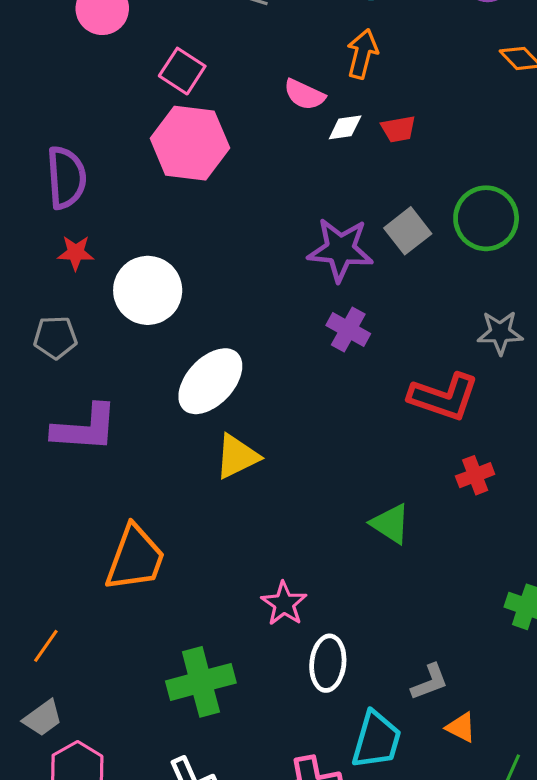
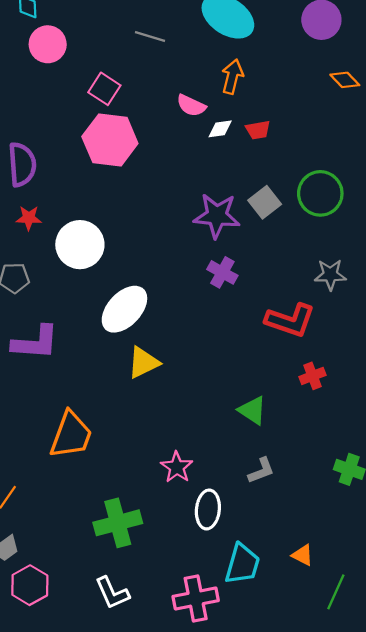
gray L-shape: (430, 682) -> (261, 471), moved

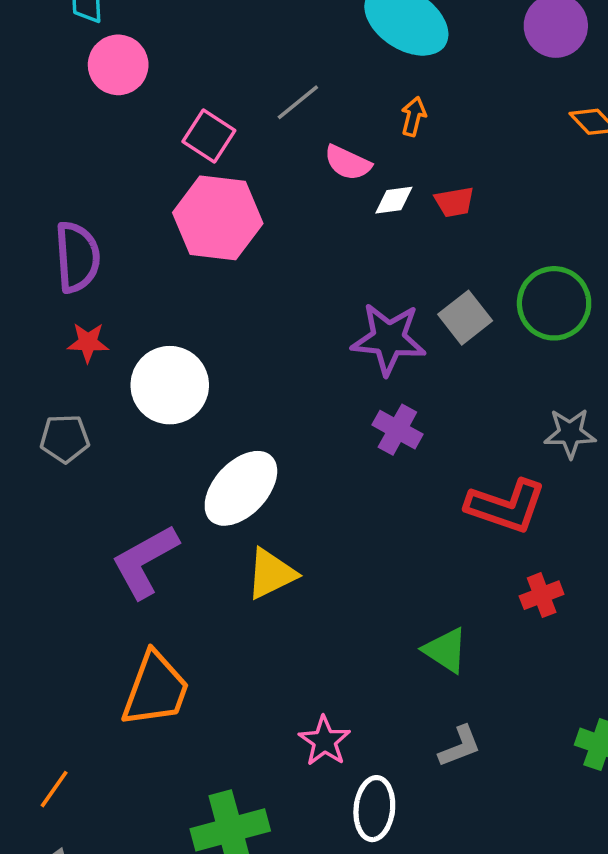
gray line: (150, 36) -> (298, 102), moved, turned -56
orange arrow: (232, 77) -> (413, 116), size x0.7
purple L-shape: (35, 343) -> (145, 561), moved, turned 147

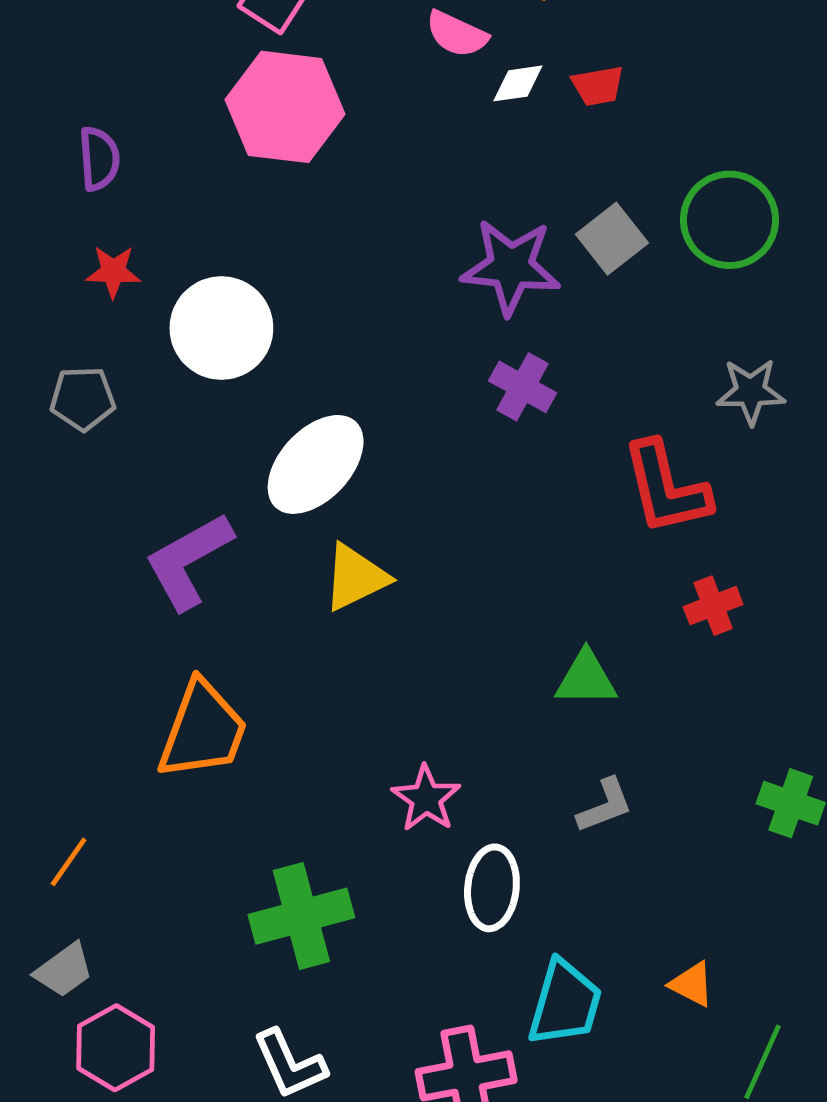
purple semicircle: (77, 257) -> (99, 159), size x0.7
red L-shape: (506, 506) -> (666, 488), turned 58
green triangle: (446, 650) -> (586, 678), turned -33

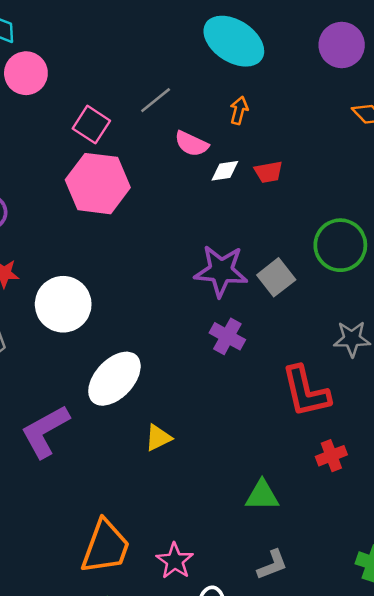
gray square: (612, 239) -> (276, 277), moved
yellow triangle: (356, 577) -> (158, 438), moved, size x0.7
orange trapezoid: (203, 730) -> (105, 547), moved

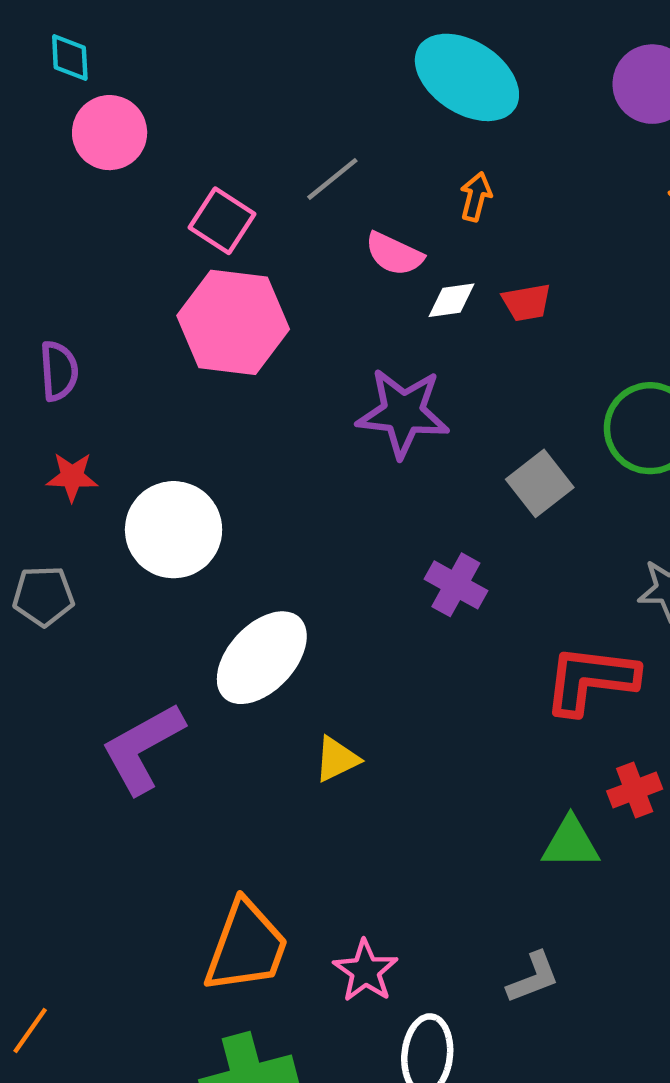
purple star: (221, 271) -> (403, 413), moved
red L-shape: (306, 391) -> (591, 680), turned 110
green triangle: (262, 495) -> (571, 843), moved

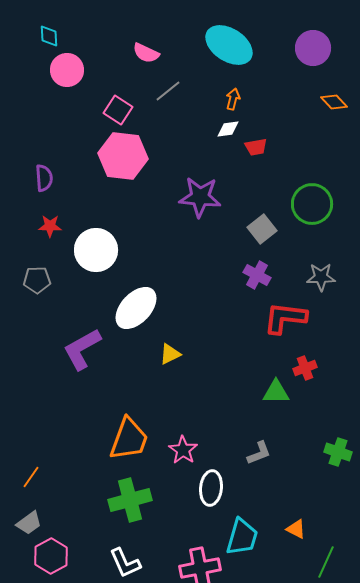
pink semicircle: (394, 254) -> (146, 53), moved
white diamond: (452, 300) -> (228, 129), moved
purple cross: (456, 585) -> (257, 275), moved

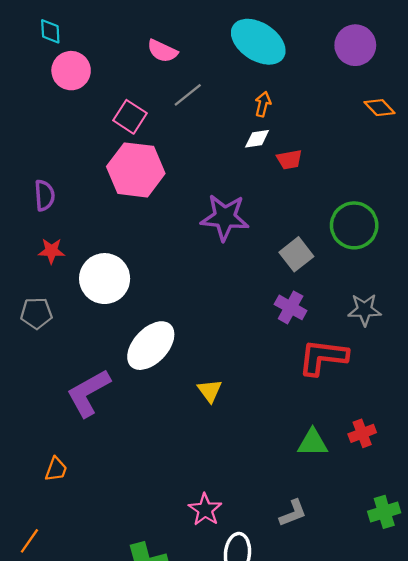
yellow triangle: (170, 354) -> (210, 391), moved, turned -40
red cross: (305, 368) -> (362, 433), moved
orange trapezoid: (129, 439) -> (56, 469), moved, size x0.5
green cross: (338, 452) -> (384, 512), turned -36

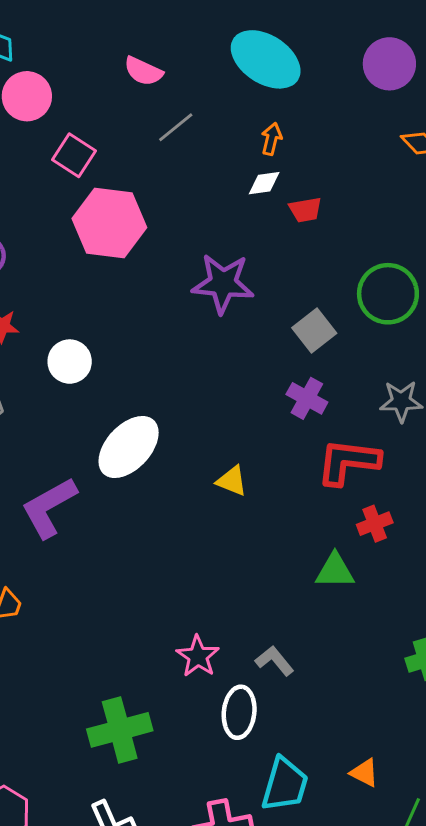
pink square: (130, 117) -> (74, 155), moved
white circle: (105, 279) -> (70, 362), size x0.7
yellow triangle: (210, 391) -> (232, 481), moved, turned -32
red cross: (362, 433) -> (375, 524), moved
gray L-shape: (293, 513) -> (274, 661), moved, turned -108

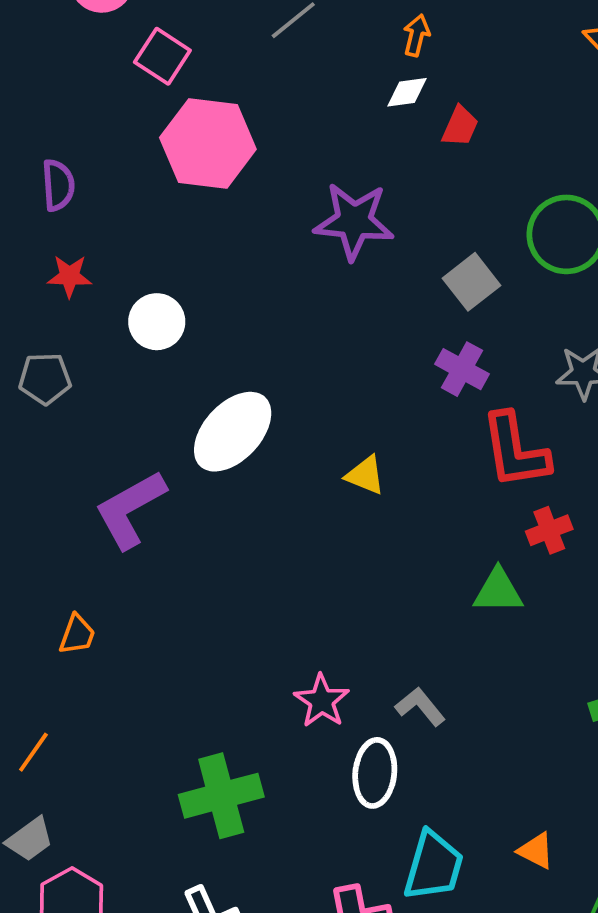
red trapezoid: (305, 210) -> (460, 126), turned -56
red L-shape: (348, 462) -> (515, 451), turned -106

